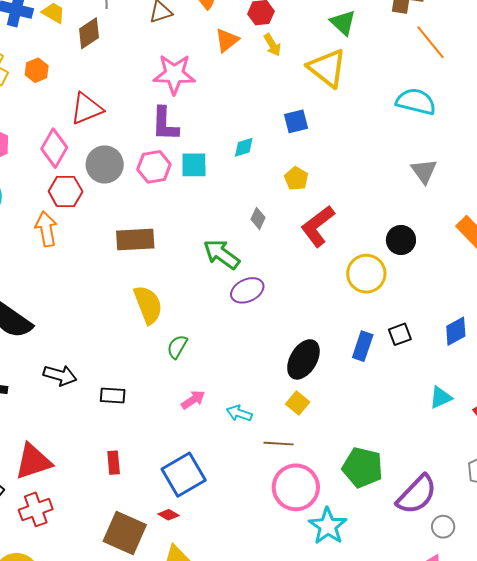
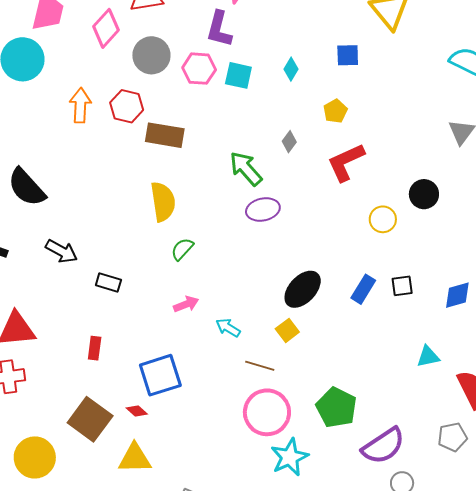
cyan diamond: (244, 147) -> (291, 69), turned -55
red hexagon: (66, 191) -> (127, 106), moved
yellow circle: (366, 274) -> (383, 219), size x0.7

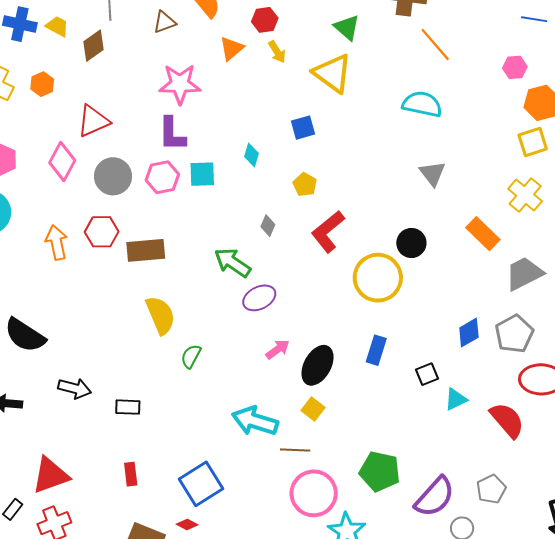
yellow circle: (383, 219) -> (378, 278), size x1.8
black square: (402, 286) -> (427, 374), moved
pink arrow: (186, 304) -> (278, 349), moved
cyan arrow: (228, 328) -> (255, 421), size x1.8
gray pentagon: (452, 437) -> (491, 489), moved

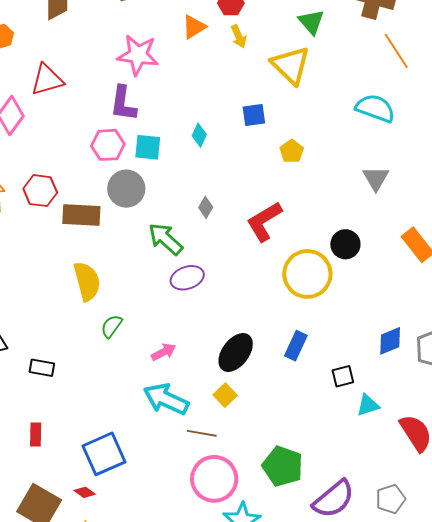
gray circle: (113, 176) -> (126, 189), moved
yellow pentagon: (305, 185) -> (292, 151), moved
pink arrow: (278, 349) -> (164, 352), moved

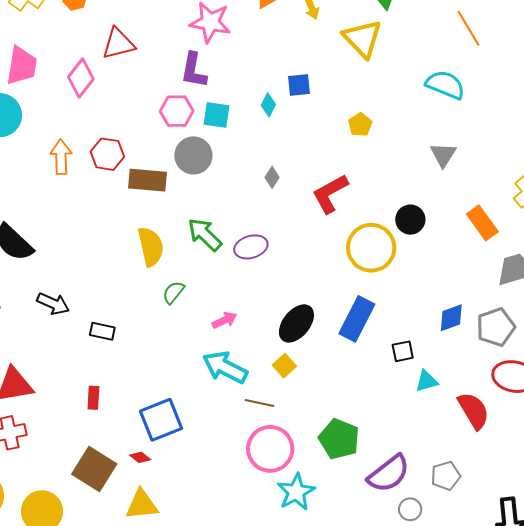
blue square: (254, 115) -> (299, 85), moved
green arrow: (166, 239) -> (205, 235), moved
blue rectangle: (296, 346) -> (357, 319), size x1.5

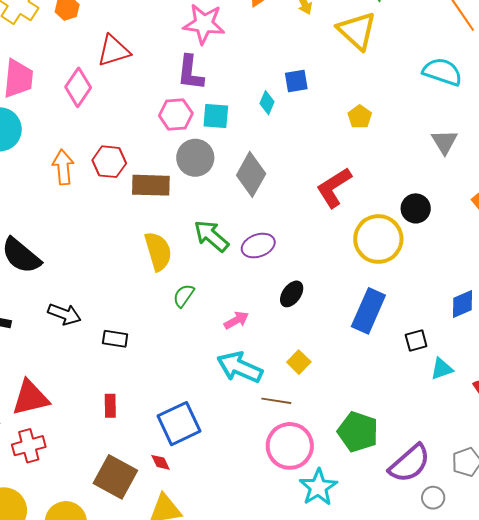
gray diamond: (272, 177) -> (251, 174), moved, size x2.0
black ellipse: (296, 323) -> (292, 294), moved, size x0.7
red diamond: (140, 457) -> (161, 462), turned 30

